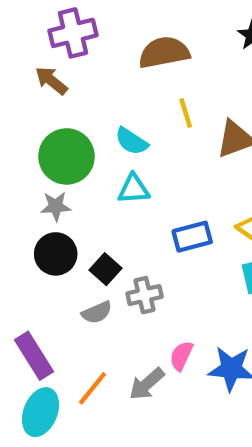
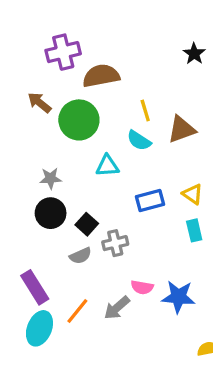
brown semicircle: (164, 52) -> (101, 76), moved
brown arrow: (51, 81) -> (39, 103), moved
cyan semicircle: (132, 141) -> (139, 140), moved
green circle: (67, 156) -> (79, 120), moved
pink semicircle: (181, 356) -> (142, 287), turned -105

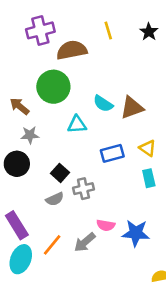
brown arrow: (39, 103) -> (19, 106), moved
yellow line: (145, 111) -> (108, 30), moved
brown triangle: (182, 129) -> (132, 108), moved
black circle: (51, 213) -> (17, 164), moved

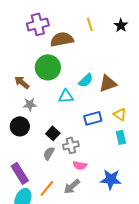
cyan semicircle: (103, 104) -> (86, 80), turned -77
gray semicircle: (55, 199) -> (49, 153), turned 144
pink semicircle: (106, 225) -> (80, 165), moved

